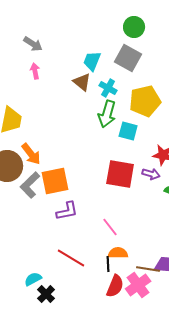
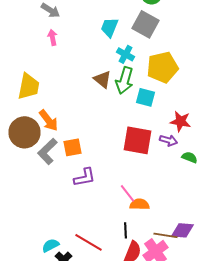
brown triangle: (82, 82) -> (102, 79), moved
orange square: (55, 181) -> (72, 147), size x0.7
orange semicircle: (118, 253) -> (140, 204), moved
red line: (71, 258) -> (88, 242), moved

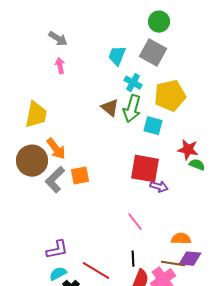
purple arrow: (168, 140) -> (159, 187), moved
green semicircle: (190, 157) -> (197, 165), moved
purple L-shape: (84, 177) -> (57, 250), moved
orange semicircle: (140, 204) -> (181, 239), moved

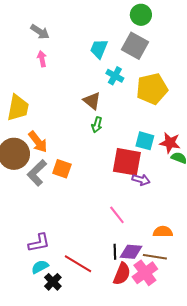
green arrow: (132, 109) -> (97, 125), moved, size x0.6
cyan square: (153, 126) -> (145, 141), moved
orange square: (80, 176) -> (62, 169), turned 30
purple diamond: (190, 259) -> (131, 252), moved

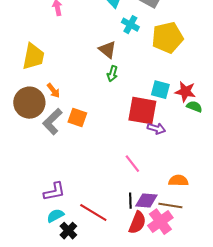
orange arrow: (38, 142) -> (53, 91), size x0.7

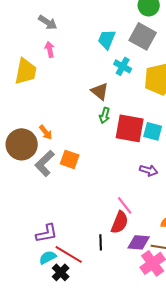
yellow trapezoid: (33, 57) -> (26, 71), moved
red square: (142, 111) -> (130, 128), moved
black line: (130, 201) -> (101, 242), moved
red line: (93, 213) -> (69, 254), moved
red semicircle: (137, 223) -> (120, 222), moved

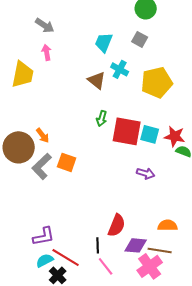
gray square: (143, 36) -> (140, 39), size x0.6
brown triangle: (100, 91) -> (97, 80), moved
pink line: (125, 205) -> (106, 266), moved

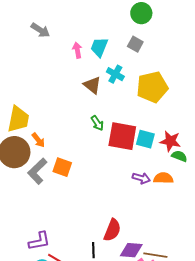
pink arrow: (47, 52) -> (77, 50), moved
yellow trapezoid: (23, 74) -> (18, 119), moved
green arrow: (102, 118) -> (97, 123), turned -49
orange semicircle: (168, 225) -> (163, 178), moved

